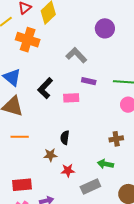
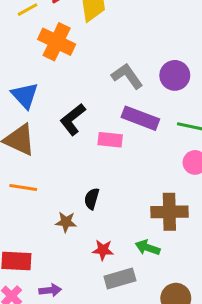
purple circle: (105, 28) -> (175, 75), moved
purple rectangle: (89, 81) -> (140, 118), size x1.6
brown cross: (116, 139) -> (169, 212), size x1.6
red star: (68, 170) -> (103, 250), moved

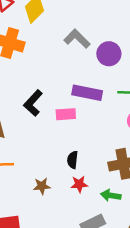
gray L-shape: (127, 76) -> (77, 39), moved
black semicircle: (92, 199) -> (73, 160), moved
red star: (103, 250) -> (79, 184), moved

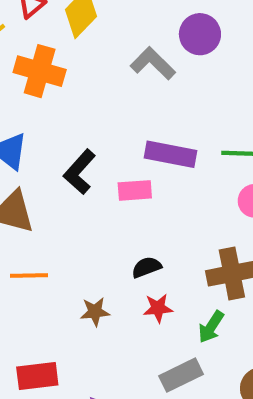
purple circle: (109, 54) -> (200, 34), moved
black semicircle: (73, 160) -> (146, 267), turned 63
green arrow: (111, 195) -> (211, 327), turned -66

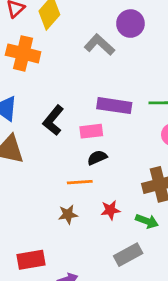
black semicircle: (146, 267) -> (97, 158), moved
orange line: (29, 275) -> (80, 182), moved
green arrow: (211, 327) -> (147, 221), turned -100

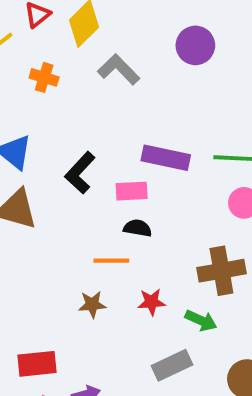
gray L-shape: (99, 45) -> (119, 69), moved
orange cross: (23, 53) -> (44, 77), size x0.6
black semicircle: (97, 158) -> (138, 228), turned 30

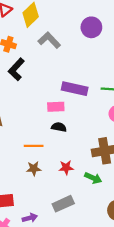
black L-shape: (80, 173) -> (16, 69), moved
orange line: (111, 261) -> (34, 146), moved
gray rectangle: (172, 365) -> (63, 204), moved

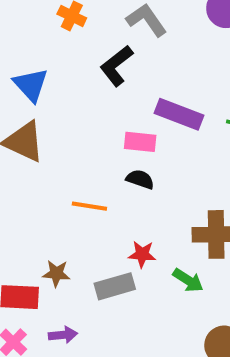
black L-shape: (16, 69) -> (117, 66), moved
brown star: (34, 169) -> (56, 273), moved
gray rectangle: (63, 204) -> (115, 286), moved

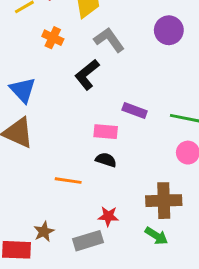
purple rectangle: (179, 114) -> (135, 110), size x0.7
brown star: (56, 273) -> (44, 232), turned -30
green arrow: (188, 280) -> (156, 236), moved

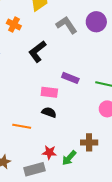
gray L-shape: (109, 40) -> (67, 25), moved
brown cross: (164, 201) -> (89, 142), size x0.7
green arrow: (156, 236) -> (69, 158), moved, turned 98

